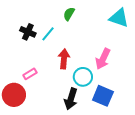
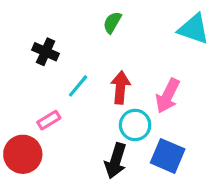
cyan line: (48, 34) -> (78, 86), moved
red arrow: (64, 59) -> (120, 88), moved

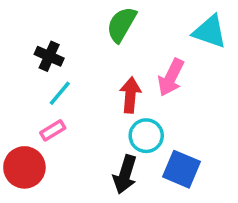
green semicircle: (112, 22) -> (121, 24), size x1.5
cyan line: (78, 86) -> (60, 93), moved
pink arrow: (168, 96) -> (171, 77), moved

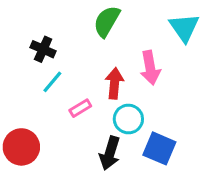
cyan triangle: (210, 32) -> (184, 27), turned 36
pink arrow: (171, 77) -> (150, 68), turned -36
pink rectangle: (53, 130) -> (80, 108), moved

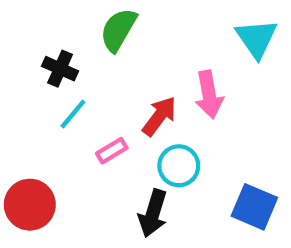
green semicircle: (107, 21) -> (118, 30), moved
red arrow: (114, 83) -> (159, 116), turned 32
blue square: (159, 148) -> (254, 207), moved

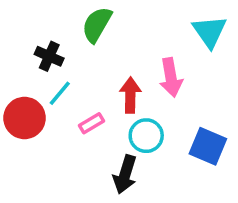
red arrow: (159, 116) -> (130, 95), turned -36
red circle: (30, 205) -> (25, 118), moved
blue square: (254, 207) -> (208, 146), moved

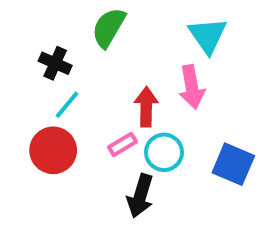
cyan triangle: (210, 32) -> (208, 36), moved
red circle: (25, 118) -> (53, 150), moved
pink rectangle: (92, 123) -> (122, 144), moved

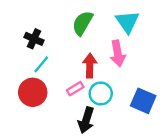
green semicircle: (109, 28) -> (82, 23), moved

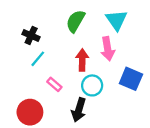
pink rectangle: (75, 89) -> (54, 84), moved, turned 72
red circle: (33, 92) -> (30, 112), moved
blue square: (143, 101) -> (131, 79), moved

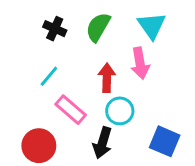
black cross: (31, 36) -> (55, 29), moved
blue square: (131, 79) -> (165, 141), moved
pink rectangle: (54, 84) -> (71, 110), size x1.5

